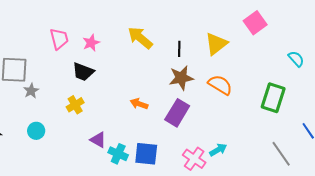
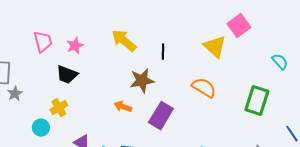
yellow triangle: (216, 44) -> (215, 47), moved, turned -40
brown star: (181, 78) -> (142, 81), moved
cyan circle: (36, 131) -> (41, 128), moved

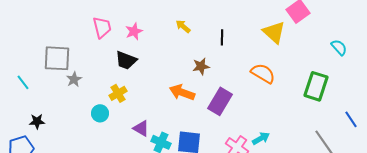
yellow arrow: (124, 41) -> (183, 26), size x0.6
brown star: (142, 81) -> (201, 66), size x0.7
orange arrow: (123, 107) -> (182, 92), size x1.4

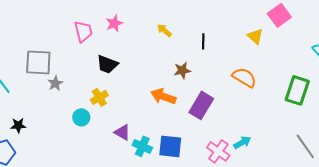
pink star: (134, 31) -> (114, 23), moved
yellow triangle: (274, 32) -> (255, 36), size x0.7

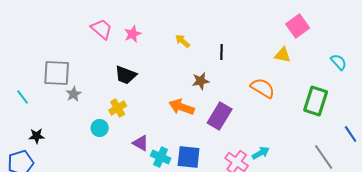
pink trapezoid: (83, 31) -> (102, 29), moved, turned -35
yellow triangle: (255, 36) -> (283, 55), moved, turned -30

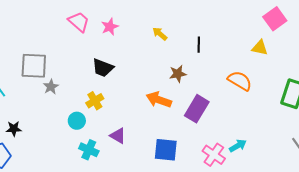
cyan cross: (161, 157) -> (89, 150), moved

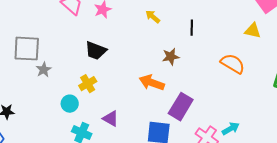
purple rectangle: (197, 109) -> (181, 107), moved

